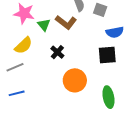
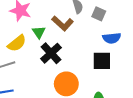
green triangle: (44, 25) -> (39, 32), moved
black cross: (57, 52) -> (51, 53), size x1.5

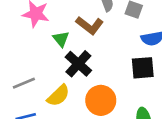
yellow semicircle: (17, 43) -> (58, 96), moved

